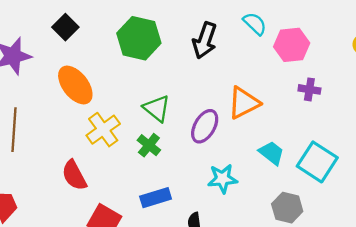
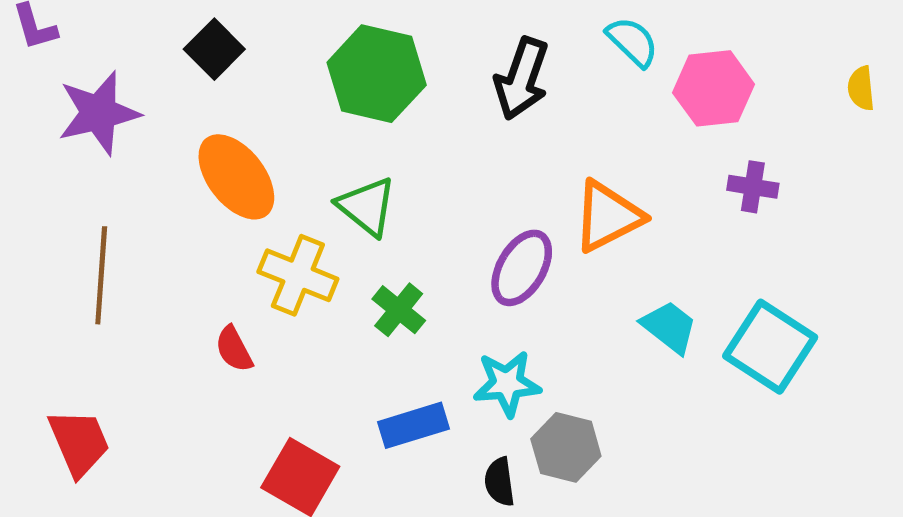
green triangle: (157, 108) -> (367, 206), moved
yellow cross: (103, 130) -> (298, 275), turned -32
red semicircle: (74, 175) -> (234, 349), moved, size x0.7
cyan star: (222, 179) -> (507, 384), moved
gray hexagon: (287, 208) -> (566, 447), moved

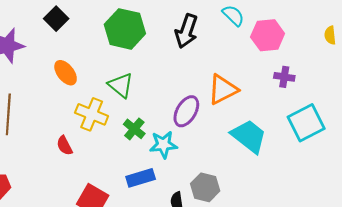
orange ellipse: (236, 177) -> (66, 73), size x0.7
cyan trapezoid: (669, 327) -> (249, 136), size x1.5
cyan square: (770, 347) -> (306, 123), moved, turned 30
cyan star: (507, 384) -> (163, 145), moved

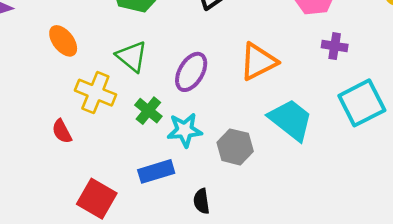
purple ellipse: (186, 111) -> (191, 72), moved
gray hexagon: (205, 187) -> (235, 147), moved

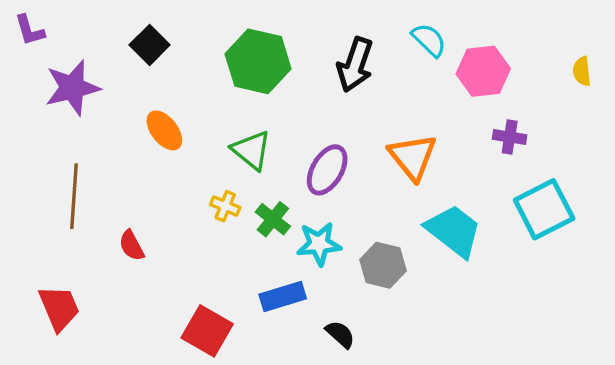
orange triangle: (258, 62) -> (413, 157), turned -42
yellow cross: (95, 93) -> (225, 206), moved, size x0.6
red semicircle: (62, 131) -> (131, 245), moved
black semicircle: (201, 201) -> (340, 334), turned 140

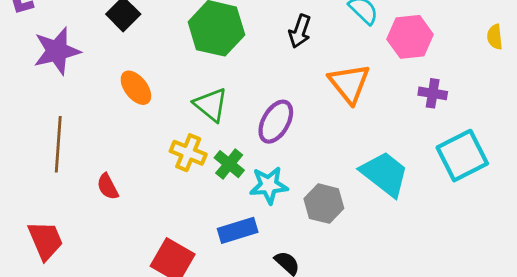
black arrow: (355, 65) -> (300, 31), size x0.7
orange triangle: (413, 157) -> (349, 83), moved
yellow cross: (225, 206) -> (188, 153), size x1.4

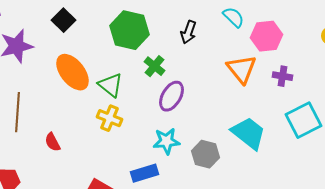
orange triangle: (349, 83) -> (242, 69), moved
orange ellipse: (136, 88) -> (72, 72), size x1.5
green triangle: (211, 105) -> (110, 85), moved
green cross: (229, 164) -> (154, 66), moved

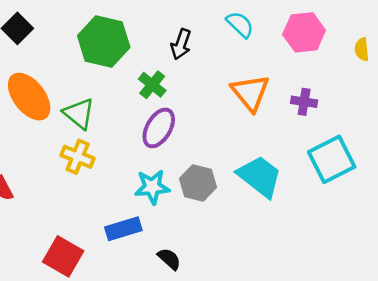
pink hexagon: (266, 36) -> (304, 32), moved
green cross: (154, 66) -> (152, 85), moved
gray hexagon: (206, 154) -> (198, 183), moved

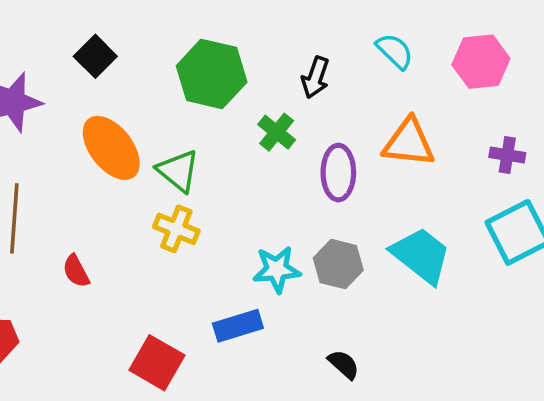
orange triangle: (250, 93) -> (409, 143), turned -45
purple cross: (304, 102) -> (507, 155), moved
purple ellipse: (159, 128) -> (338, 173), moved, turned -30
black semicircle: (169, 259) -> (344, 364), moved

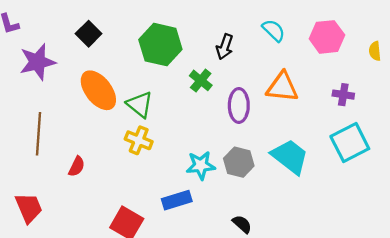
red semicircle: (76, 271) -> (77, 166), turned -126

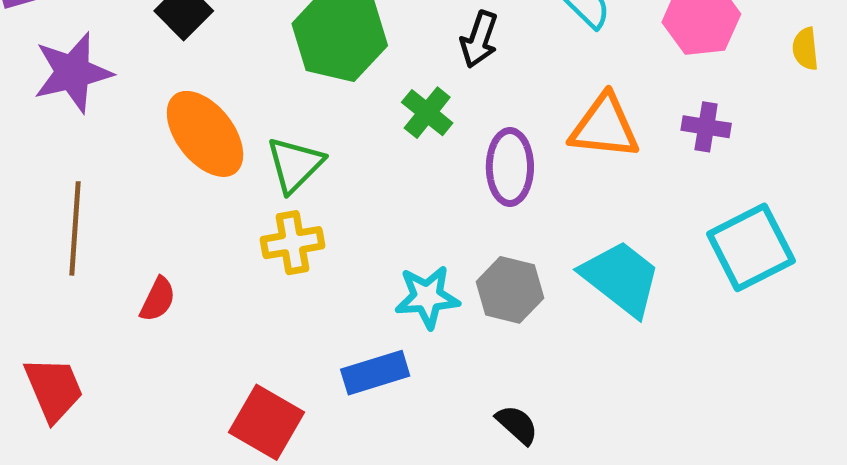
purple cross: (343, 95) -> (706, 127), moved
green triangle: (140, 104) -> (295, 165), turned 36
yellow cross: (139, 140) -> (292, 243), turned -32

